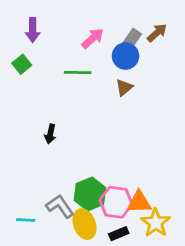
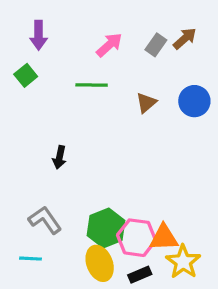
blue circle: (125, 56) -> (194, 101), moved
gray L-shape: (60, 206) -> (45, 220), moved

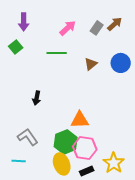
orange triangle: (164, 238) -> (80, 120), moved

